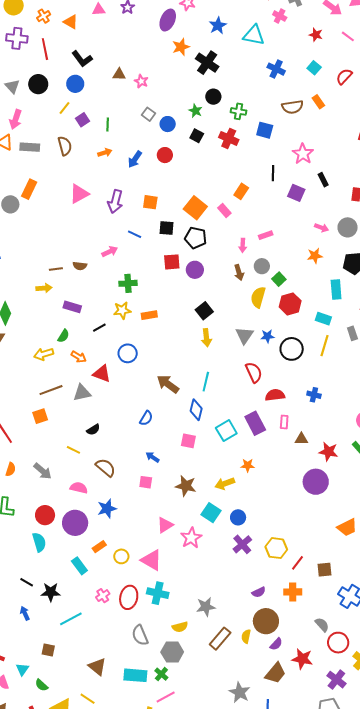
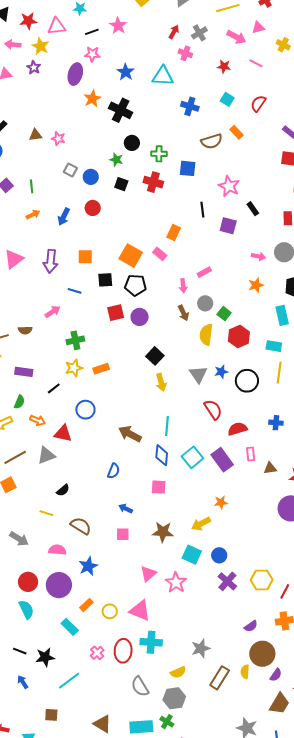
cyan square: (226, 431) -> (192, 457), moved

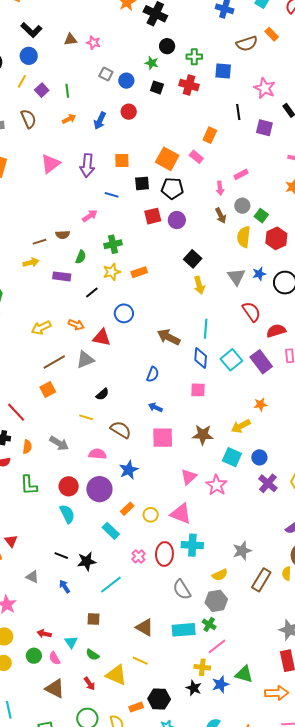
green semicircle: (19, 402) -> (81, 257), moved
blue arrow: (126, 509) -> (155, 407), moved
pink square: (123, 534) -> (163, 438), size x1.6

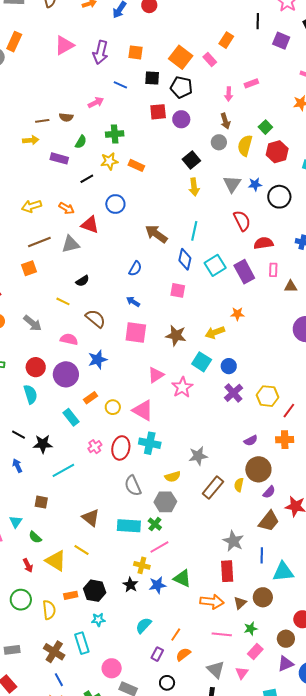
gray circle: (242, 206) -> (219, 142), moved
orange rectangle: (139, 272) -> (136, 165), turned 35

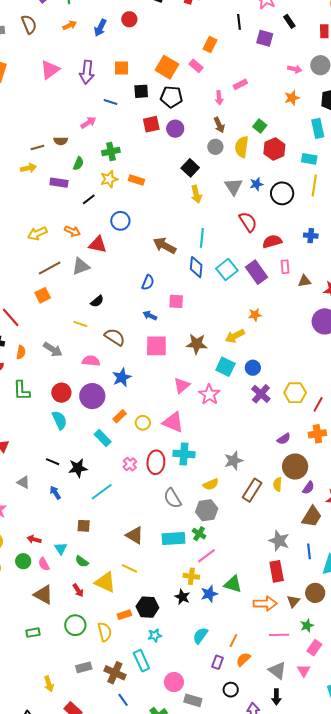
pink square: (178, 290) -> (176, 301), moved
gray rectangle: (12, 650) -> (84, 667), moved

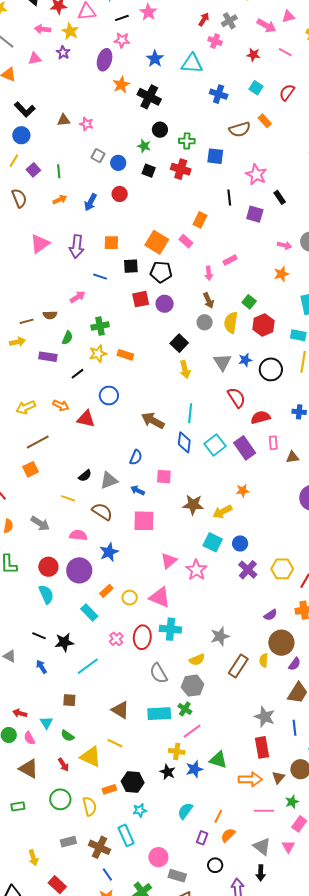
gray triangle: (81, 266) -> (109, 480), moved
brown star: (197, 344) -> (193, 505), moved

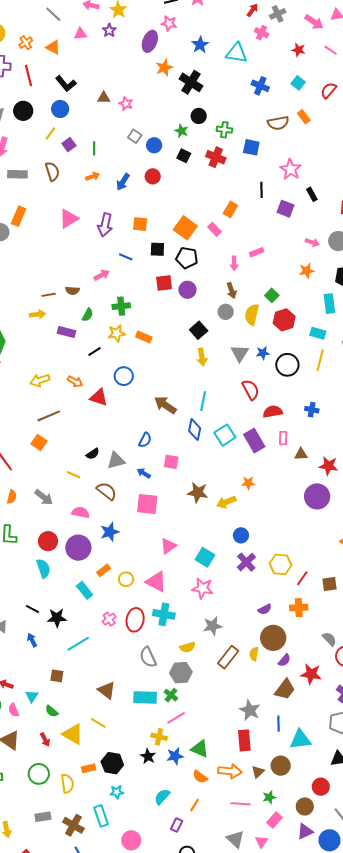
orange square: (31, 469) -> (39, 442), turned -35
cyan square: (213, 542) -> (205, 557), moved
pink star: (196, 570) -> (203, 588), moved, turned -30
orange semicircle: (228, 835) -> (200, 777), moved, turned -105

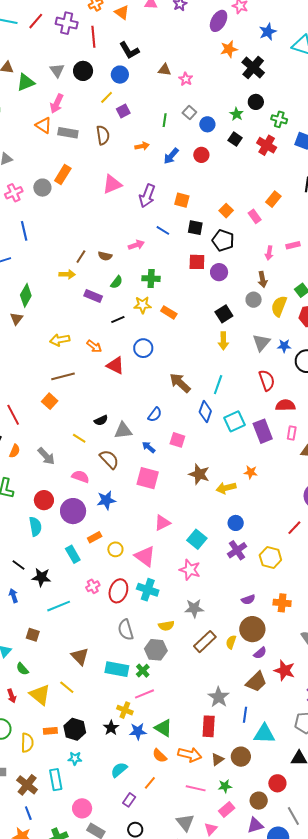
green line: (94, 148) -> (165, 120), moved
orange square: (185, 228) -> (226, 211), size x0.6
brown line: (49, 295) -> (81, 257), turned -56
red line: (302, 578) -> (294, 528), moved

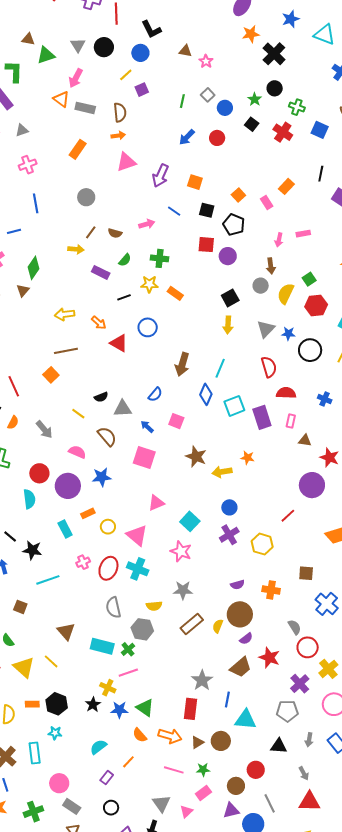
orange arrow: (142, 146) -> (118, 135), moved
gray circle: (42, 188) -> (86, 197), moved
brown arrow: (180, 383) -> (182, 364), turned -120

